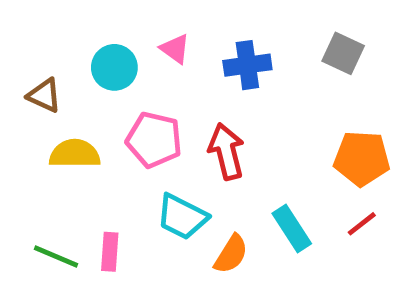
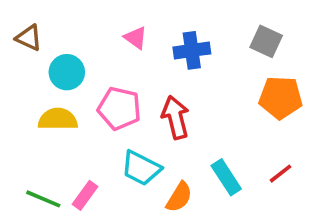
cyan circle: (114, 67) -> (67, 72), moved
brown triangle: (44, 95) -> (29, 38), moved
orange pentagon: (362, 158) -> (281, 98), moved
pink rectangle: (110, 252) -> (85, 195), turned 32

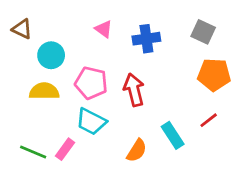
cyan trapezoid: (141, 168) -> (91, 122), moved
red line: (281, 174) -> (209, 120), moved

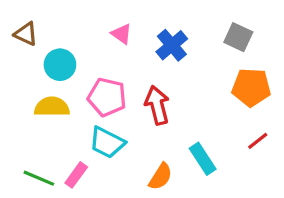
blue cross: (146, 39) -> (172, 45), turned -32
red line: (209, 120) -> (258, 141), moved

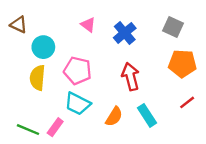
red arrow: (157, 105) -> (131, 77), moved
yellow semicircle: (52, 107) -> (37, 78), turned -85
orange semicircle: (160, 177) -> (114, 117), moved

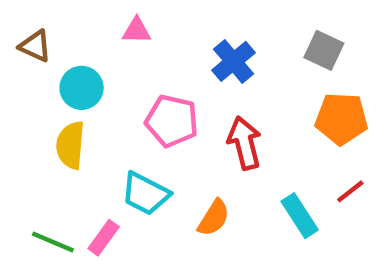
pink triangle: (88, 25) -> (137, 31), moved, turned -35
pink pentagon: (78, 71) -> (172, 121), moved
cyan rectangle: (147, 115) -> (300, 216), moved

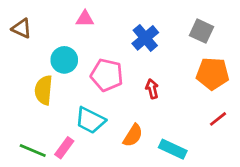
cyan circle: (82, 88) -> (64, 60), moved
red arrow: (245, 143) -> (152, 89), size x0.6
cyan rectangle: (300, 216) -> (173, 149), moved, turned -32

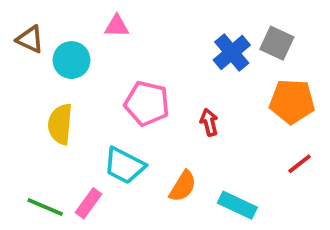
blue cross: (145, 38) -> (232, 52), moved
cyan circle: (64, 60) -> (72, 60), moved

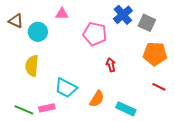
blue cross: (232, 52) -> (123, 15), moved
pink pentagon: (147, 103) -> (95, 34), moved
red line: (300, 164) -> (159, 87), turned 64
pink rectangle: (88, 203) -> (47, 108), turned 42

